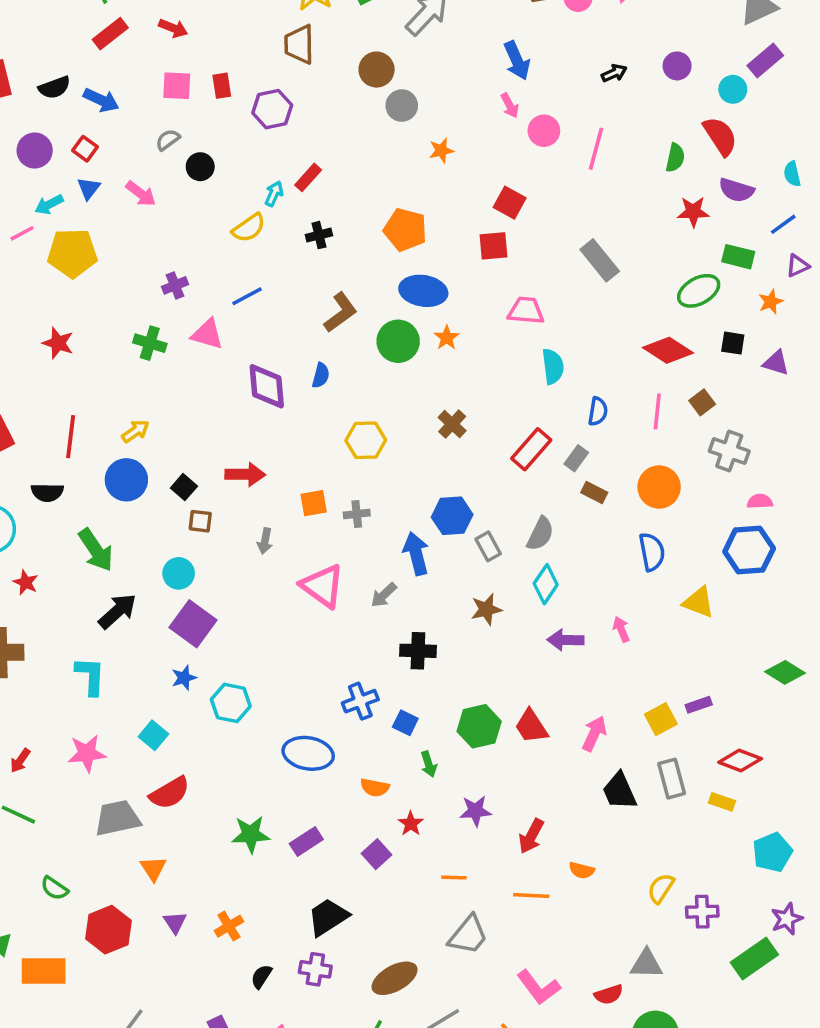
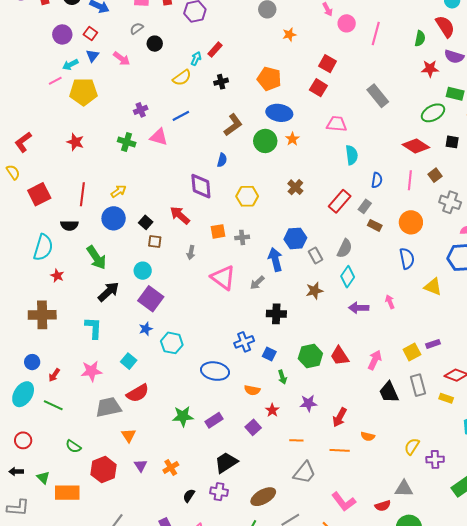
red square: (493, 246) -> (318, 88), turned 36
purple diamond: (267, 386) -> (201, 186), moved
red arrow: (245, 474) -> (180, 215), turned -140

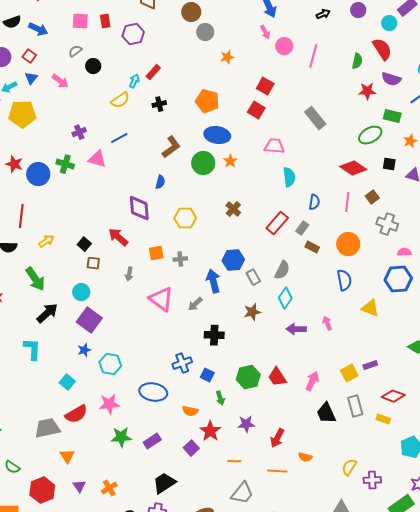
yellow arrow: (119, 191) -> (46, 241), moved
blue circle: (114, 218) -> (38, 174), moved
pink star: (91, 371) -> (109, 404), moved
red star: (272, 410) -> (210, 431), size x1.5

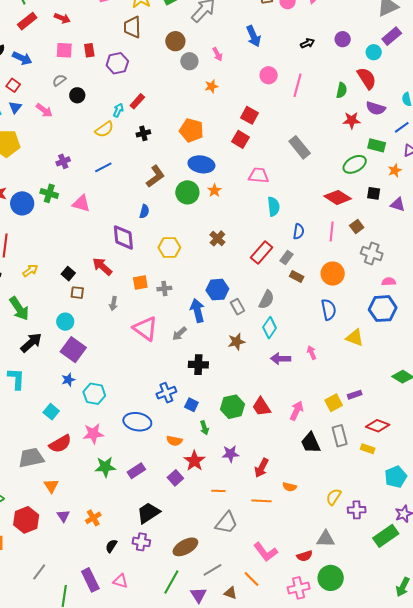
pink arrow: (265, 32) -> (217, 54), moved
pink triangle: (97, 159) -> (81, 203), moved

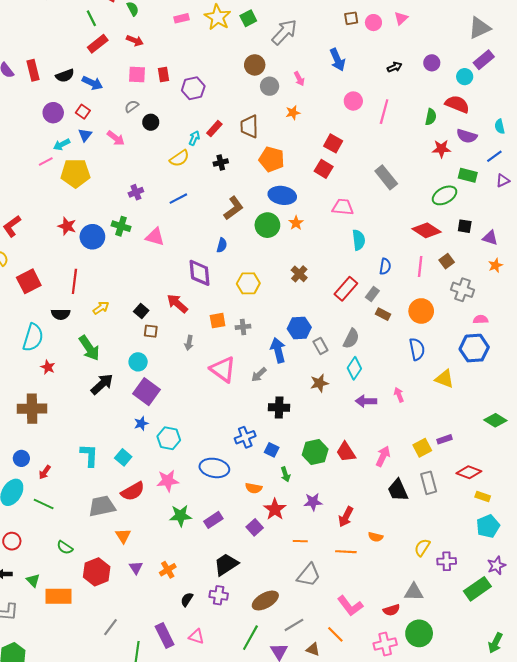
brown trapezoid: (132, 27) -> (249, 126), moved
red semicircle: (367, 78) -> (457, 104), turned -35
orange star: (395, 170) -> (495, 265), moved
cyan L-shape: (16, 379) -> (89, 455), moved
yellow rectangle: (368, 449) -> (483, 497), moved

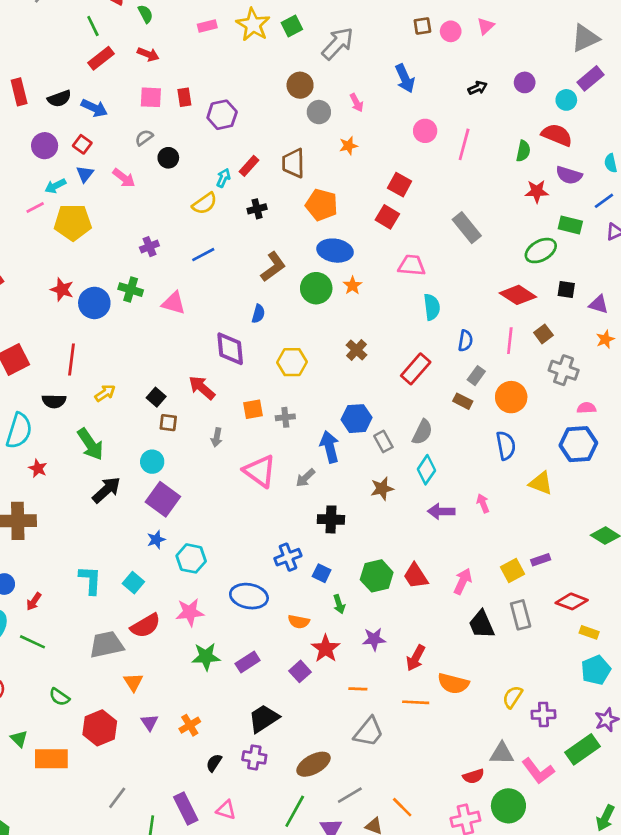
gray rectangle: (372, 294) -> (476, 376), moved
orange semicircle: (376, 537) -> (453, 684), size x1.6
pink L-shape: (350, 606) -> (538, 771), moved

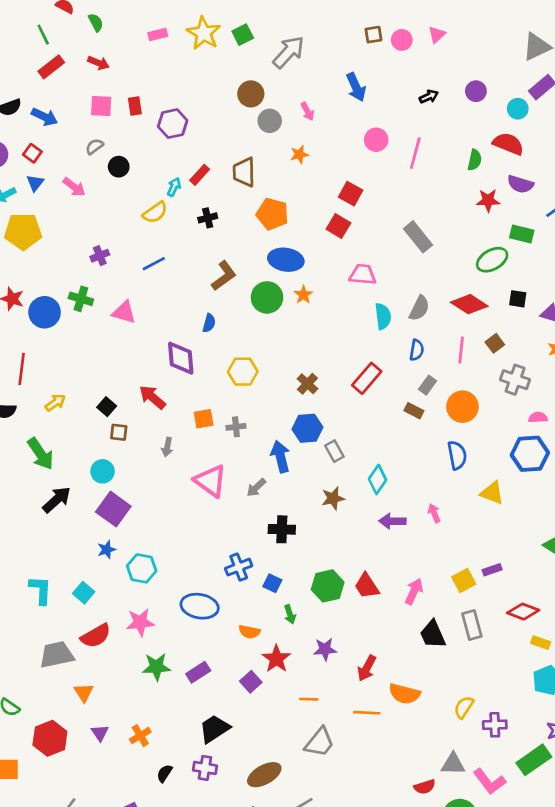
brown cross: (357, 350) -> (307, 384), moved
gray semicircle: (422, 432) -> (419, 308), moved

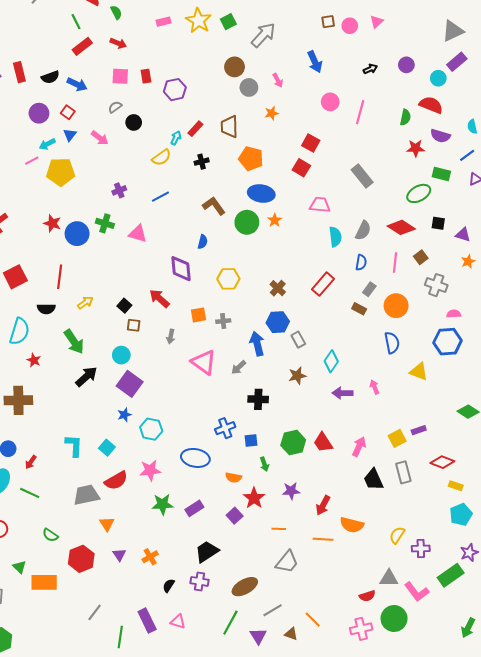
brown L-shape: (224, 276) -> (214, 206), turned -90
blue square: (272, 583) -> (251, 440), turned -32

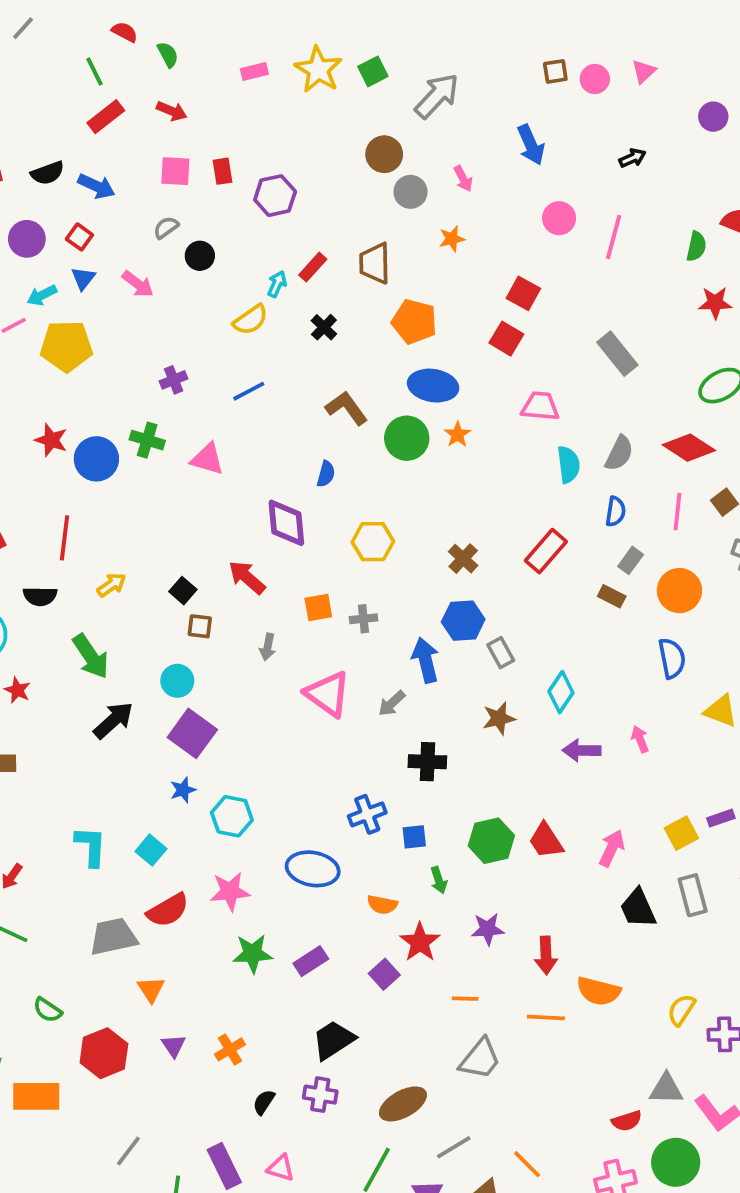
purple circle: (406, 65) -> (713, 117), moved
black cross: (202, 162) -> (324, 327), turned -32
red arrow: (323, 505) -> (546, 955), turned -30

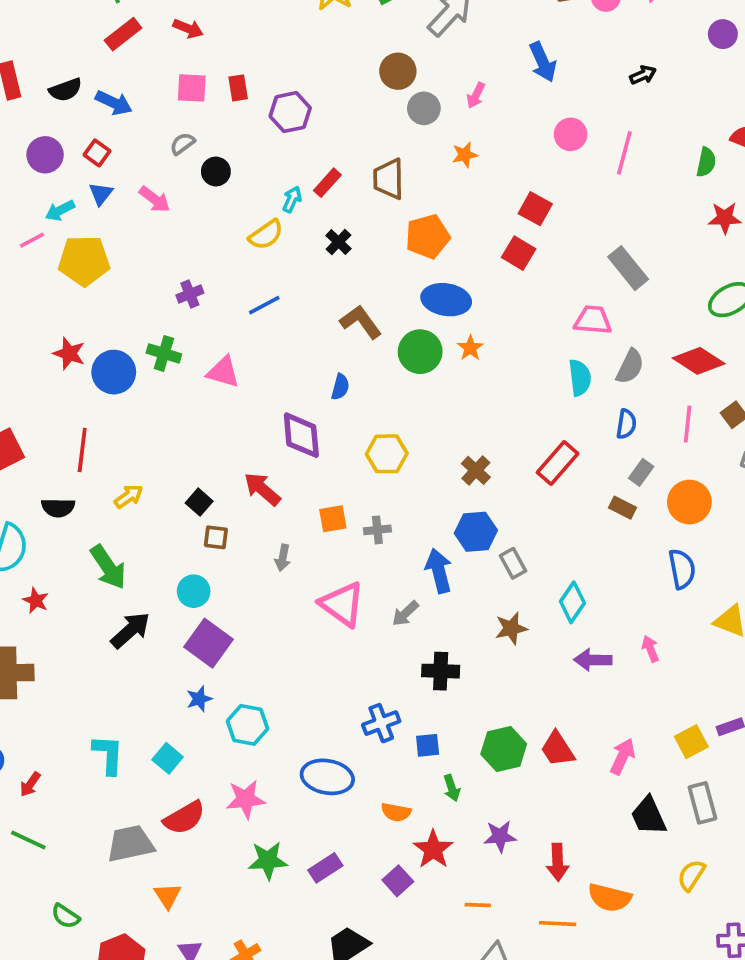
pink arrow: (463, 179) -> (476, 95), turned 55
orange pentagon: (414, 322) -> (428, 236), turned -30
pink trapezoid: (540, 406) -> (593, 320), moved
yellow semicircle: (681, 1010) -> (691, 875), moved

